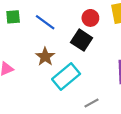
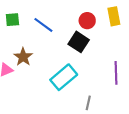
brown star: (45, 57) -> (23, 57), moved
gray line: (92, 103) -> (88, 103), turned -48

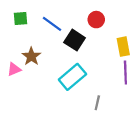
yellow rectangle: (114, 16) -> (123, 47), moved
black square: (79, 42) -> (75, 40), moved

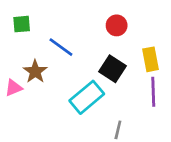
blue line: (52, 24) -> (61, 47), moved
black square: (75, 40) -> (113, 69), moved

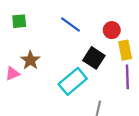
red circle: (117, 25) -> (112, 30), moved
blue line: (61, 47) -> (70, 25), moved

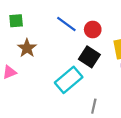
red circle: (112, 30) -> (93, 30), moved
brown star: (30, 60) -> (27, 48), moved

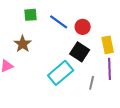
green square: (16, 21) -> (31, 15), moved
gray line: (94, 106) -> (92, 83), moved

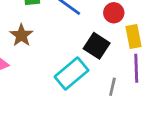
red circle: (83, 27) -> (114, 13), moved

